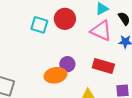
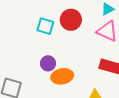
purple circle: (67, 64) -> (48, 63), moved

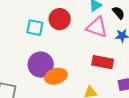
purple circle: (48, 63) -> (41, 65), size x1.6

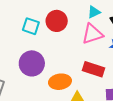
pink triangle: (97, 27) -> (92, 34), turned -45
orange ellipse: (56, 76) -> (60, 82), moved

